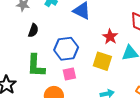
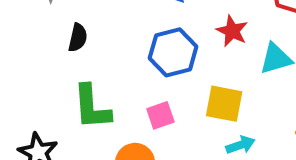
blue hexagon: (66, 49) -> (173, 52), moved
yellow square: (102, 61) -> (224, 104), moved

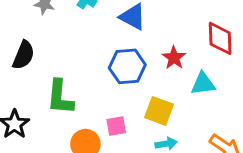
black semicircle: (78, 38) -> (24, 55), moved, size x1.4
pink square: (160, 115) -> (116, 126), moved

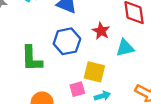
green L-shape: (60, 97) -> (32, 59), moved
pink square: (116, 126) -> (77, 89), moved

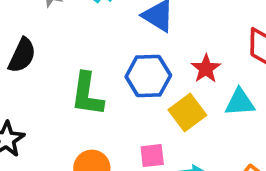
yellow square: (94, 72) -> (187, 112), moved, turned 30

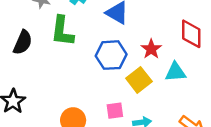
green L-shape: (87, 94) -> (62, 31), moved

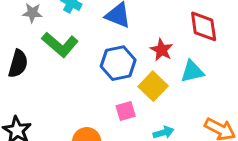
green L-shape: (62, 31) -> (60, 45), turned -48
pink square: (115, 111) -> (126, 111), moved

